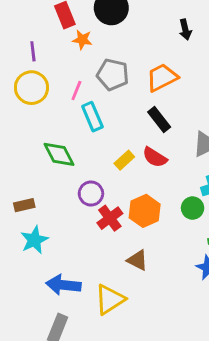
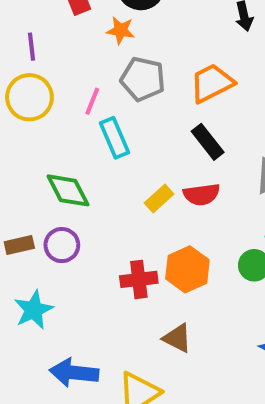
orange star: (82, 40) -> (121, 30), moved
red semicircle: (155, 157) -> (202, 194), turned -40
purple circle: (91, 194) -> (62, 245), moved
brown rectangle: (24, 205) -> (19, 245), moved
red cross: (110, 218) -> (139, 279), turned 30

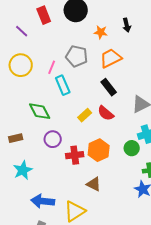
orange star: (121, 30) -> (101, 32), moved
purple line: (32, 47) -> (22, 31), moved, turned -40
red semicircle: (202, 194) -> (106, 113), turned 48
purple circle: (62, 245) -> (53, 139), moved

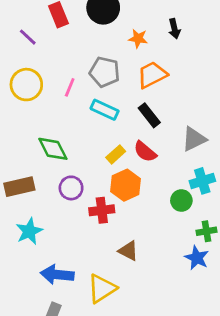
cyan rectangle: (63, 85) -> (105, 110), moved, turned -42
brown rectangle: (16, 138) -> (19, 187), size x1.5
orange hexagon: (99, 150) -> (126, 185), moved

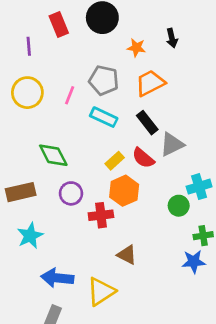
purple line: (28, 37) -> (29, 46), turned 42
gray triangle: (194, 139) -> (172, 144), moved
blue star: (197, 258) -> (194, 262), turned -30

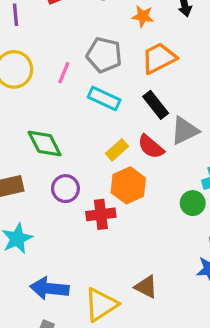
brown triangle: (127, 255) -> (146, 287), moved

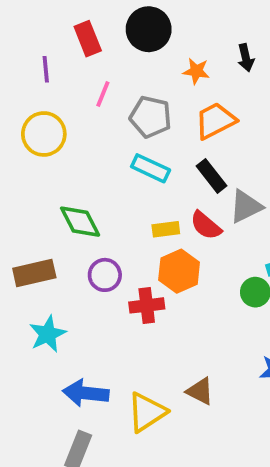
pink line: (64, 73) -> (103, 94), moved
yellow rectangle: (117, 150) -> (166, 229), turned 35

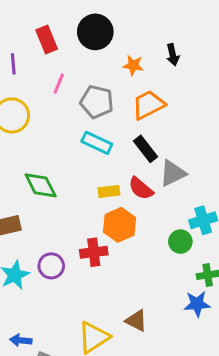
purple circle: (105, 275) -> (51, 266), moved
blue arrow: (86, 393) -> (21, 340), moved, size x0.6

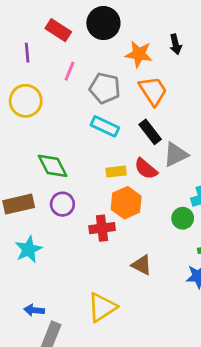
red rectangle: (47, 40) -> (58, 30), turned -35
orange star: (133, 65) -> (139, 54), size x1.4
orange trapezoid: (148, 105) -> (153, 91), turned 84
purple circle: (51, 266) -> (62, 204), moved
brown triangle: (136, 321) -> (142, 265), moved

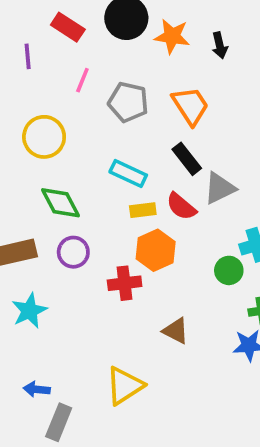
orange star: (139, 54) -> (172, 36), moved
yellow circle: (26, 101) -> (44, 137), moved
cyan rectangle: (105, 126) -> (128, 173), moved

